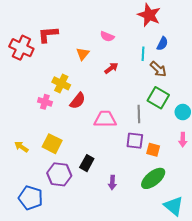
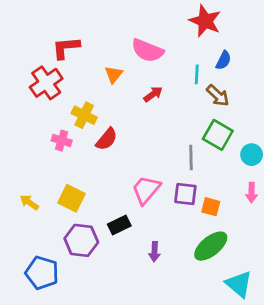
pink semicircle: (107, 36) -> (147, 51), size x1.6
red cross: (21, 48) -> (46, 83), moved, turned 30
pink trapezoid: (105, 119) -> (146, 190), moved, turned -50
black rectangle: (87, 163) -> (119, 225), turned 35

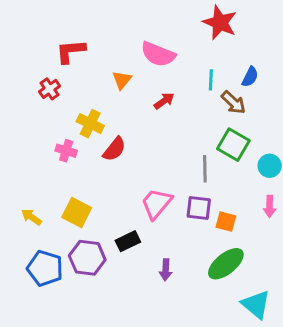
blue semicircle: (223, 60) -> (250, 77), moved
red cross: (46, 83) -> (50, 89), size x0.6
blue pentagon: (42, 273) -> (45, 268), moved

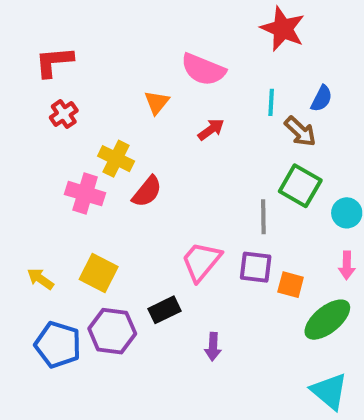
red L-shape: (71, 51) -> (54, 62), moved
pink cross: (66, 151) -> (85, 194), size x1.4
green ellipse: (226, 264) -> (327, 320), moved

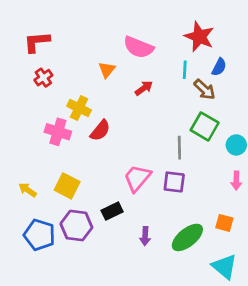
red star: (283, 29) -> (199, 37), moved
orange square: (291, 285) -> (224, 223), moved
green ellipse: (327, 320) -> (187, 237), moved

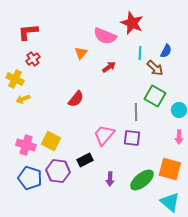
red star: (199, 37) -> (132, 23), moved
yellow cross: (79, 108) -> (15, 79), moved
pink cross: (58, 132) -> (26, 145), moved
yellow arrow: (28, 190) -> (23, 99), moved, turned -56
orange square: (224, 223) -> (170, 169), size x1.6

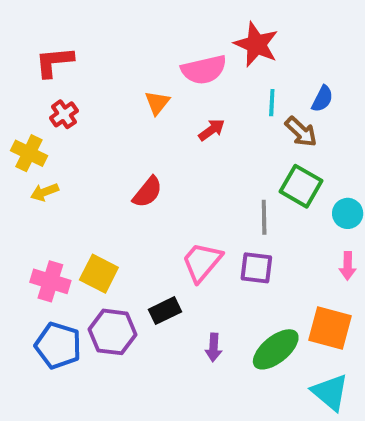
pink semicircle: (105, 36) -> (204, 70), turned -35

